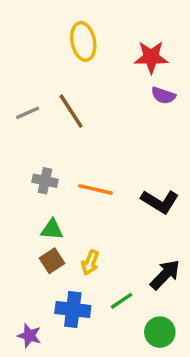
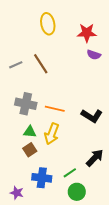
gray cross: (45, 181) -> (26, 104), size x1.5
yellow arrow: (90, 262) -> (52, 134), moved, size x1.5
green circle: (160, 332) -> (77, 192), moved

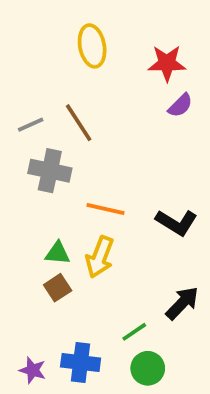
purple semicircle: (94, 55) -> (180, 105), turned -64
gray cross: (26, 104) -> (50, 171), moved
blue cross: (42, 178) -> (81, 363), moved

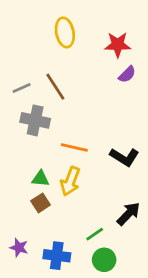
purple star: (33, 370) -> (19, 248), moved

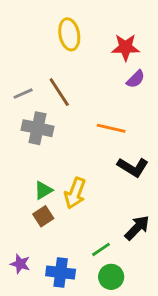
orange line: (74, 147) -> (111, 128), moved
green triangle: (41, 179) -> (43, 190), turned -36

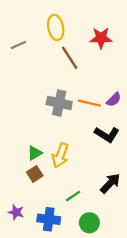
purple semicircle: (136, 79) -> (114, 100), moved
brown line: (59, 92) -> (70, 58), moved
gray line: (23, 94) -> (18, 45), moved
gray cross: (38, 128) -> (59, 103), moved
green line: (101, 249) -> (73, 196), moved

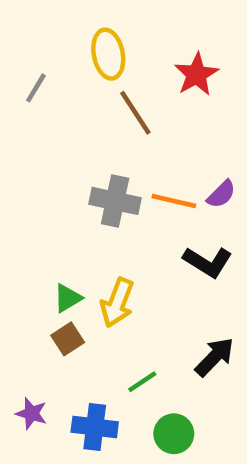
red star: (101, 38) -> (196, 74), turned -30
gray line: (18, 45) -> (36, 88), turned -35

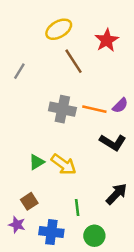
yellow ellipse: (108, 54) -> (59, 29), turned 70
gray line: (36, 88) -> (19, 71), moved
yellow arrow: (117, 303) -> (64, 164), turned -75
brown square: (68, 339) -> (29, 201), moved
green line: (142, 382) -> (77, 207), turned -63

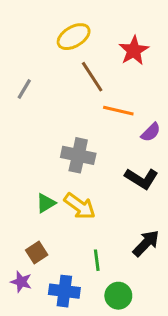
gray cross: (62, 109) -> (78, 155), moved
orange line: (94, 109) -> (118, 111), moved

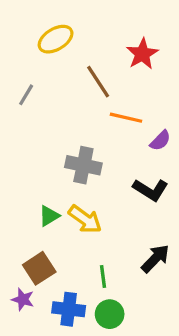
yellow ellipse: (74, 37) -> (56, 39), moved
brown square: (37, 252) -> (39, 268), size x1.4
green circle: (118, 296) -> (110, 314), moved

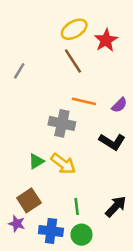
yellow ellipse: (56, 39) -> (74, 29), moved
orange line: (126, 118) -> (84, 101), moved
black arrow: (155, 258) -> (116, 207), moved

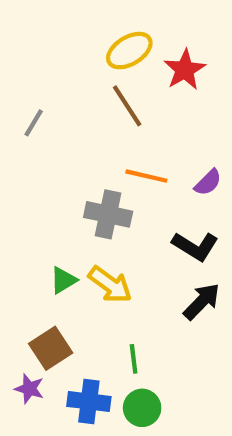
black arrow: (116, 207) -> (202, 302), moved

